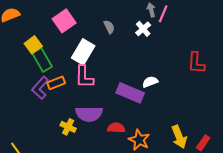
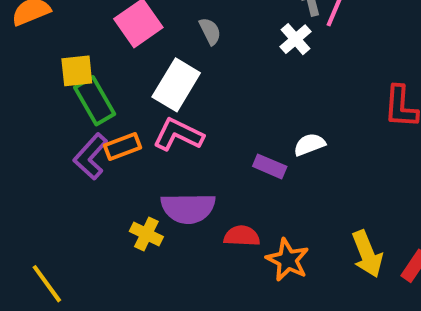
gray semicircle: (109, 27) -> (210, 31), moved
yellow square: (33, 45) -> (77, 71), turned 30
pink L-shape: (84, 77) -> (178, 135), turned 115
purple rectangle: (130, 93) -> (270, 166), size x0.6

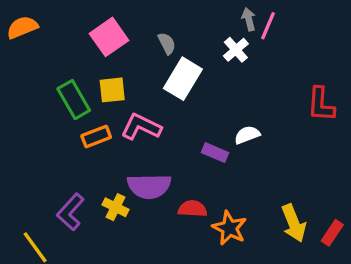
yellow square: (77, 71) -> (112, 90), moved
white rectangle: (176, 85) -> (183, 79), moved
purple L-shape: (91, 156) -> (70, 212), moved

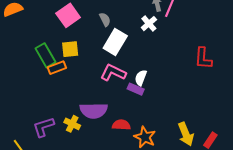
pink L-shape: (141, 127) -> (113, 73), moved
white semicircle: (247, 135) -> (141, 78), moved, turned -49
orange rectangle: (96, 136) -> (57, 68), moved
purple L-shape: (70, 212) -> (44, 127), turned 30

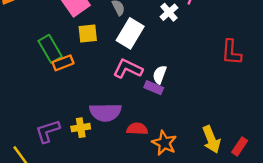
yellow square: (70, 49) -> (88, 33), moved
yellow cross: (72, 124) -> (81, 128), turned -35

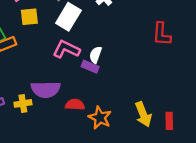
red rectangle: (240, 146) -> (169, 121), turned -35

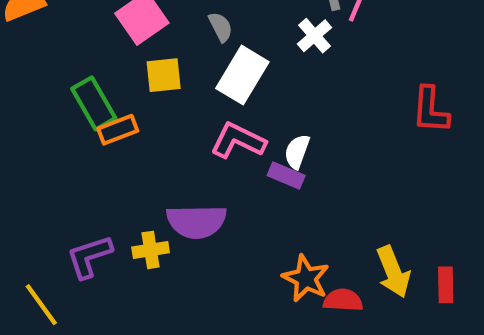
red semicircle: (75, 105) -> (343, 300), moved

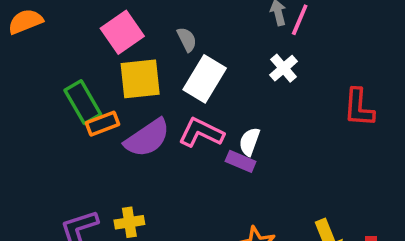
white cross: (315, 36) -> (284, 68), moved
yellow square: (164, 75) -> (140, 79), size x1.4
purple semicircle: (196, 222) -> (147, 138), moved, turned -33

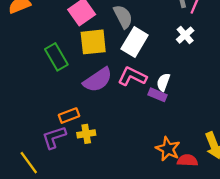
gray semicircle: (187, 39) -> (123, 17), size x1.5
orange rectangle: (102, 124) -> (69, 116), moved

